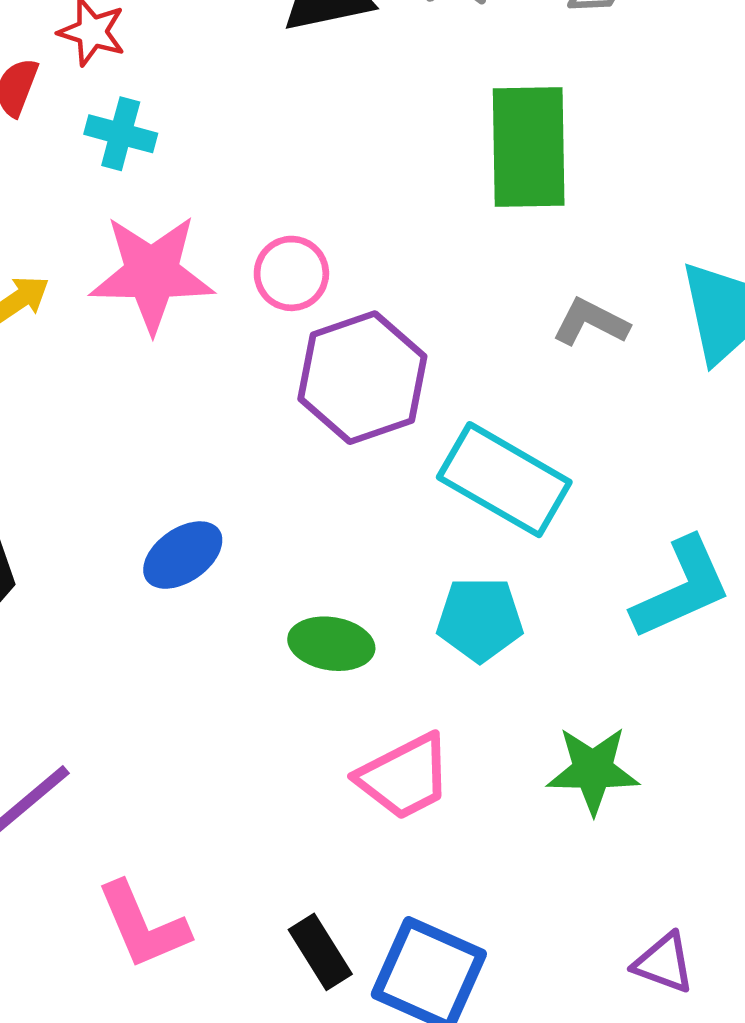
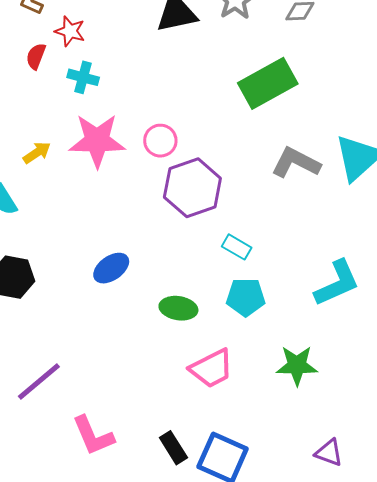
green rectangle: (529, 147) -> (268, 83), turned 62
gray L-shape: (591, 322) -> (296, 163), size x1.4
cyan rectangle: (504, 480) -> (237, 247), moved, size x0.5

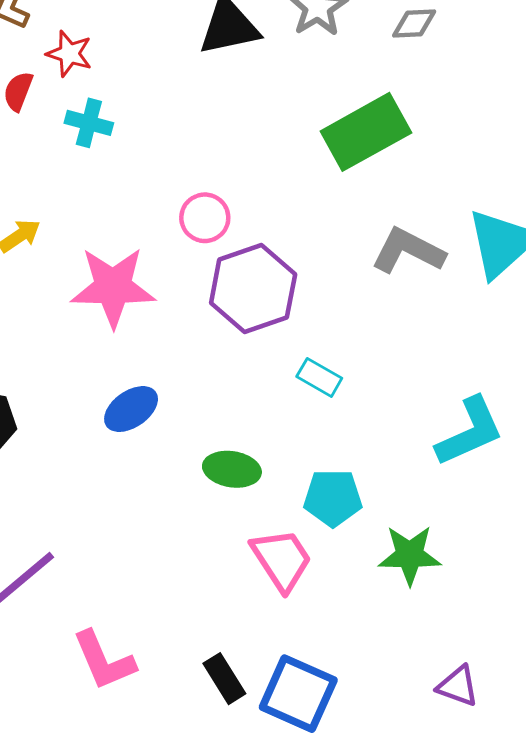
pink star: (97, 141) -> (113, 287), moved
cyan pentagon: (246, 297) -> (333, 498), moved
pink trapezoid: (212, 368) -> (282, 560), turned -96

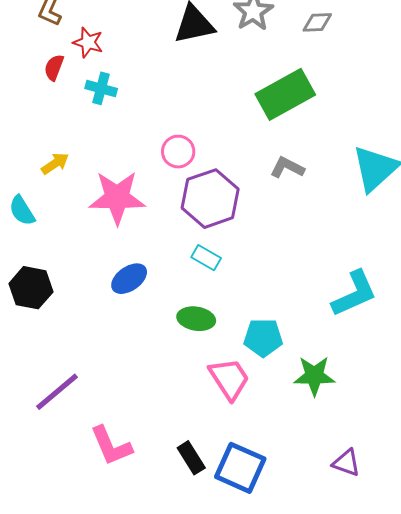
gray L-shape: (408, 251) -> (287, 168), moved, size x0.7
cyan rectangle: (319, 377) -> (206, 258), moved

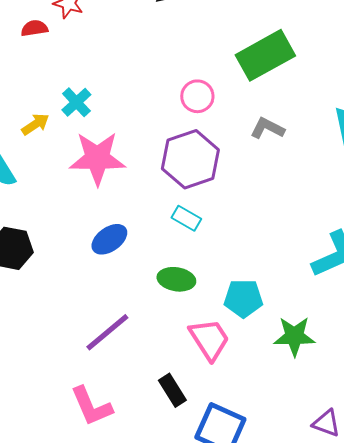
red semicircle: (54, 67) -> (34, 28), turned 60
cyan cross: (101, 88) -> (76, 102), moved, turned 32
pink circle: (178, 152) -> (197, 96), moved
purple line: (57, 392) -> (107, 332), moved
black rectangle: (191, 458) -> (172, 390), moved

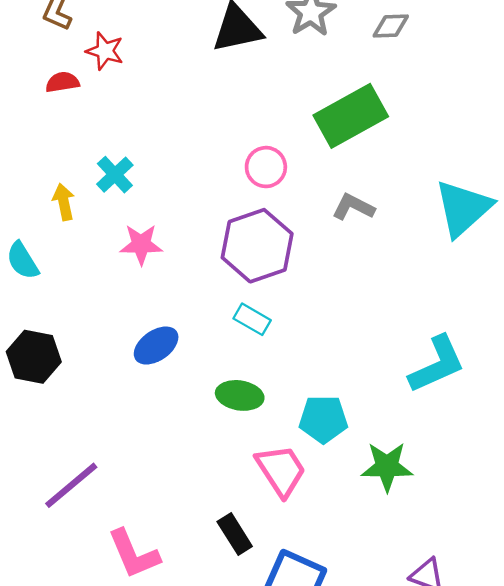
yellow arrow: (35, 124) -> (64, 202), turned -68
pink star: (97, 158) -> (141, 244), size x0.6
purple line: (107, 332) -> (71, 485), moved

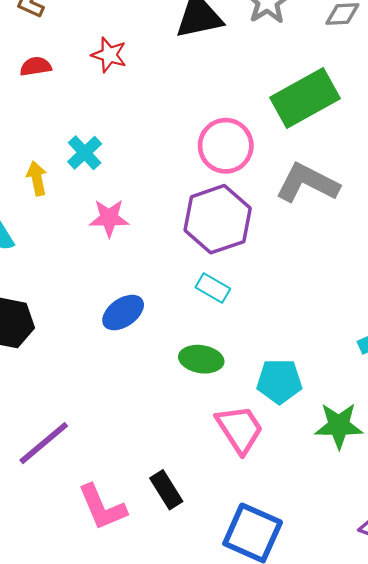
red star: (105, 51) -> (109, 55), moved
pink circle: (266, 167) -> (226, 146), size x1.4
gray L-shape: (353, 207) -> (307, 183), size x1.6
black rectangle: (235, 534) -> (166, 490), moved

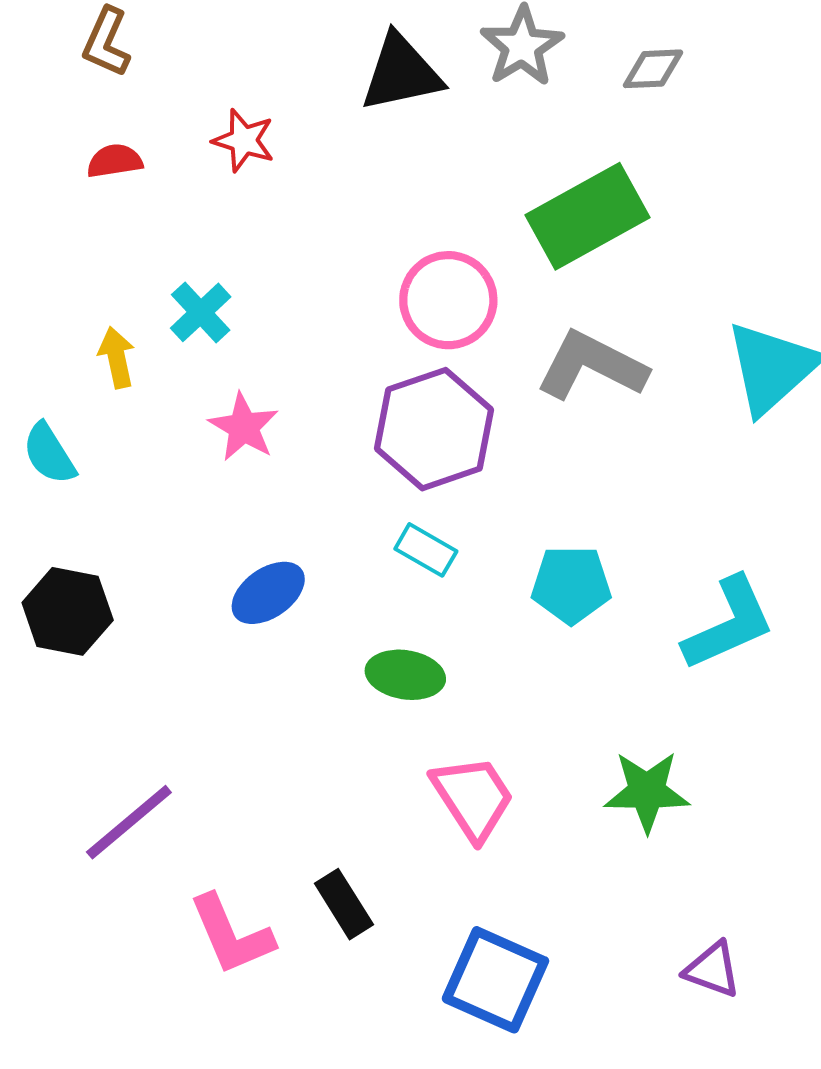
pink star: (109, 218) -> (244, 427), turned 30
cyan pentagon: (279, 381) -> (571, 585), moved

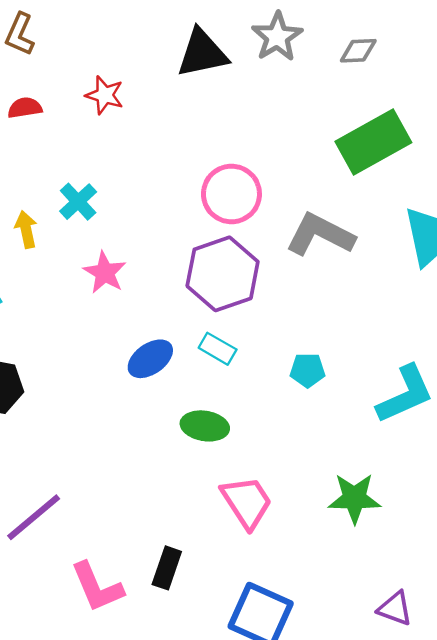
green rectangle: (588, 216) -> (373, 142), moved
cyan pentagon: (571, 585) -> (308, 370), size x0.7
blue ellipse: (268, 593) -> (150, 359), moved
black rectangle: (344, 904) -> (167, 568), turned 51

